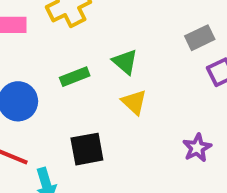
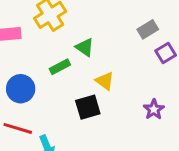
green triangle: (125, 62) -> (85, 47), moved
black square: (87, 149) -> (88, 107), moved

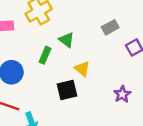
gray rectangle: (148, 29) -> (110, 27), moved
green rectangle: (60, 67) -> (45, 55), turned -42

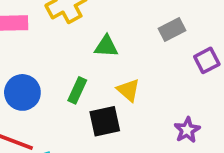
green triangle: (67, 40) -> (106, 46), turned -35
green rectangle: (45, 55) -> (77, 90), moved

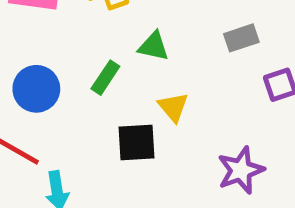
green rectangle: (77, 90) -> (105, 78), moved
purple star: (187, 130) -> (241, 170), size x1.4

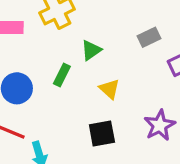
green triangle: (154, 46) -> (91, 50), turned -40
black square: (137, 142) -> (102, 134), moved

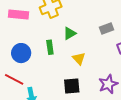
green rectangle: (62, 75) -> (50, 47), turned -40

